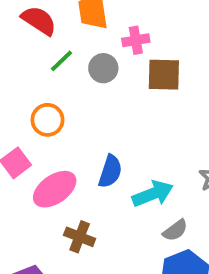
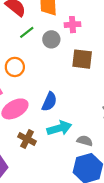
brown square: (164, 75) -> (82, 59), moved
cyan arrow: (153, 194) -> (59, 128), moved
gray semicircle: (175, 230) -> (85, 141), turned -133

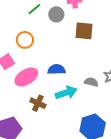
blue semicircle: (49, 102) -> (56, 69), turned -114
gray semicircle: (85, 141) -> (91, 82), moved

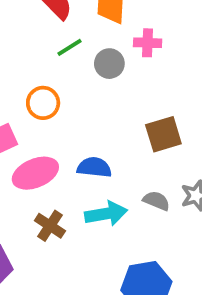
brown square: (84, 31) -> (163, 134), moved, turned -30

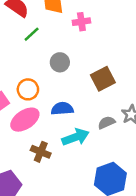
gray circle: (109, 64) -> (60, 62), moved
orange circle: (43, 103) -> (28, 89), moved
gray semicircle: (156, 201) -> (106, 123), turned -36

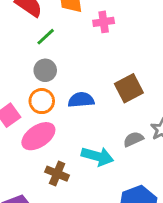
gray circle: (60, 62) -> (45, 70), moved
blue semicircle: (62, 109) -> (81, 100), moved
cyan arrow: (75, 137) -> (97, 156), turned 36

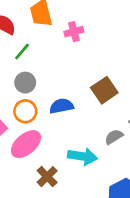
brown cross: (57, 174) -> (47, 177), turned 30

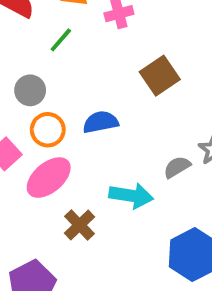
green line: (22, 52) -> (61, 40), moved
gray circle: (25, 83) -> (30, 90), moved
brown square: (104, 90) -> (160, 76), moved

